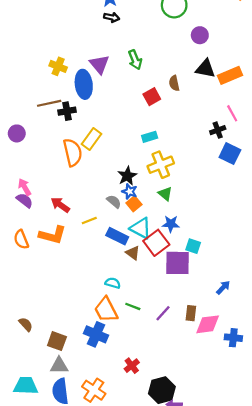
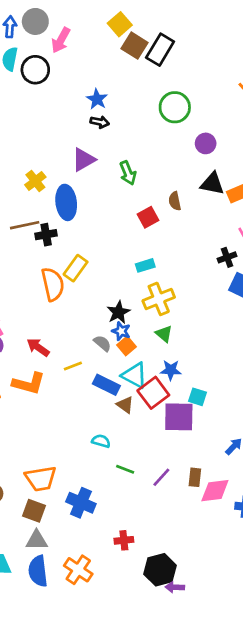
purple triangle: (99, 64) -> (84, 160), moved, turned 40
yellow cross: (58, 66) -> (35, 181), turned 30
orange trapezoid: (106, 310) -> (41, 479), moved, turned -72
red cross: (132, 366) -> (124, 540), turned 32

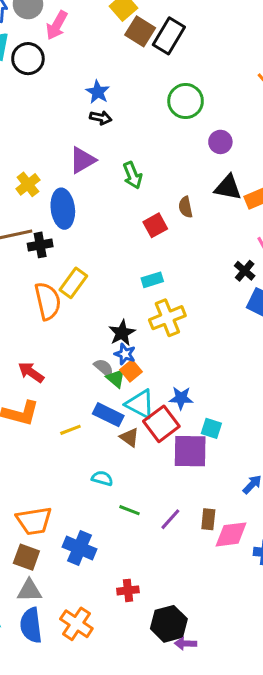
black cross: (227, 257) -> (245, 271), turned -30
green triangle: (164, 334) -> (116, 378), moved
yellow line: (73, 366) -> (70, 430), moved

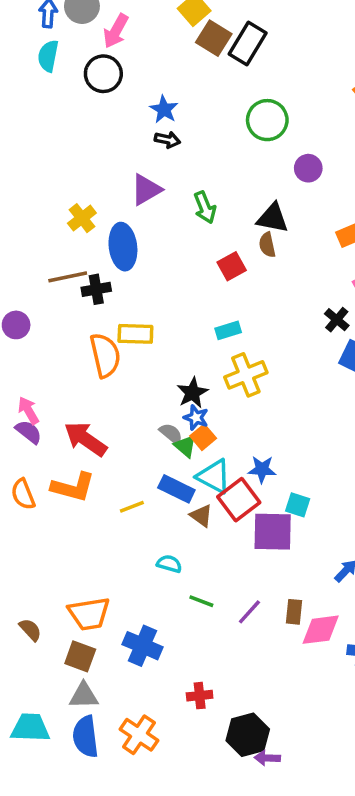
black circle: (28, 59) -> (103, 74), moved
black triangle: (228, 187) -> (273, 218), moved
yellow rectangle: (73, 283) -> (135, 334), turned 56
red arrow: (31, 372) -> (86, 439), size x1.4

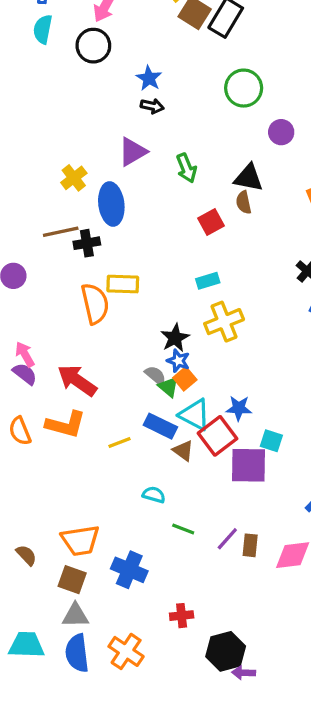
brown rectangle: (294, 612) -> (250, 545), moved

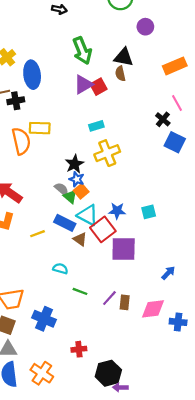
purple triangle: (133, 152) -> (83, 84), moved
green arrow: (186, 168) -> (82, 51), size x1.4
cyan square: (271, 441) -> (149, 212), moved, turned -32

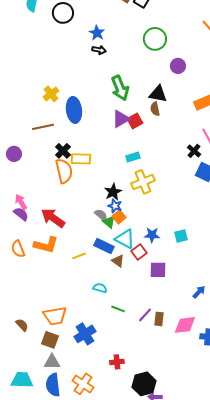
black cross: (16, 101) -> (63, 151), moved, turned -35
red square: (103, 229) -> (139, 252), size x0.7
purple square: (124, 249) -> (158, 270), size x0.7
blue cross: (44, 319) -> (85, 334), turned 35

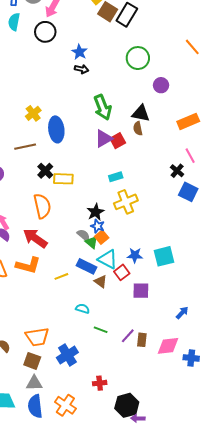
orange semicircle: (64, 171) -> (42, 206), moved
cyan square: (181, 236) -> (164, 256), size x1.5

